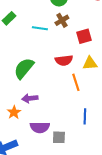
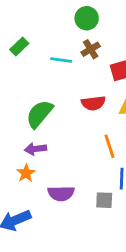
orange line: (76, 82) -> (110, 146), moved
purple arrow: (30, 98) -> (35, 149), moved
gray square: (59, 137) -> (104, 200), moved

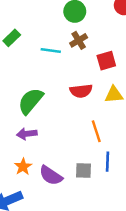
orange star: (26, 173) -> (23, 167), moved
purple semicircle: (61, 193) -> (51, 175), turned 35
gray square: (104, 200) -> (84, 170), moved

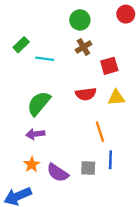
cyan line: (51, 51) -> (45, 59), moved

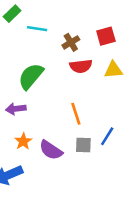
brown cross: (83, 47) -> (71, 42), moved
orange line: (100, 132) -> (76, 114), moved
purple arrow: (35, 134) -> (16, 109), moved
blue line: (110, 160) -> (107, 136), turned 30

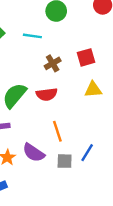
cyan line: (37, 29) -> (32, 36), moved
red semicircle: (81, 66) -> (47, 94), moved
purple semicircle: (51, 150) -> (34, 153), moved

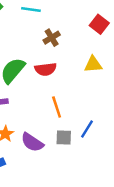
red square: (86, 57) -> (99, 24), moved, turned -36
purple semicircle: (34, 153) -> (32, 142), moved

